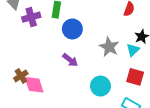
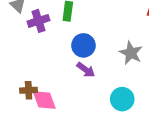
blue circle: (72, 29) -> (83, 45), moved
brown cross: (21, 76) -> (29, 90), turned 32

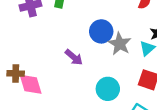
blue circle: (83, 45) -> (101, 31), moved

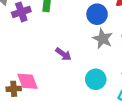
blue circle: (101, 31) -> (97, 14), moved
brown cross: (16, 73) -> (14, 89), moved

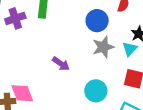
gray star: (103, 39) -> (103, 47), turned 30

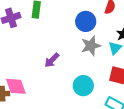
purple arrow: (61, 64) -> (52, 60), turned 98

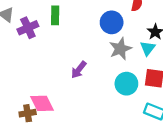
cyan circle: (83, 86) -> (126, 84), moved

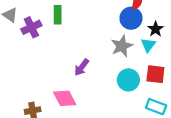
blue circle: (112, 22) -> (131, 18), moved
pink diamond: (42, 103) -> (65, 98), moved

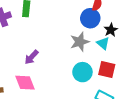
cyan triangle: (148, 45) -> (103, 43), turned -32
purple arrow: (82, 67) -> (31, 57), moved

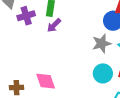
purple arrow: (31, 57) -> (54, 25), moved

